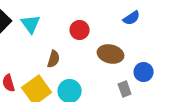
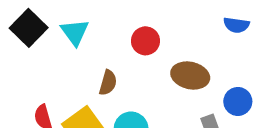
blue semicircle: (132, 18) -> (236, 25), moved, turned 42

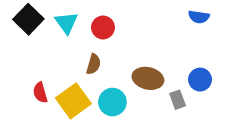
red circle: (145, 41) -> (103, 27), moved
brown ellipse: (190, 75) -> (148, 78), moved

